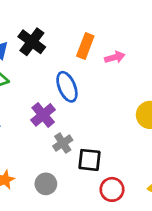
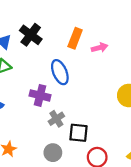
purple cross: (43, 115) -> (40, 95), turned -36
gray circle: (46, 184) -> (53, 153), moved

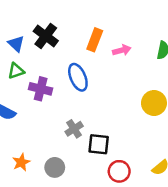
purple cross: (40, 95) -> (41, 89), moved
gray circle: (53, 153) -> (55, 167), moved

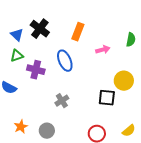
pink arrow: (122, 50) -> (103, 50), moved
black square: (99, 144) -> (107, 98), moved

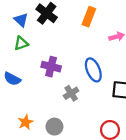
blue ellipse: (65, 61) -> (93, 70), moved
purple cross: (36, 70) -> (51, 67), moved

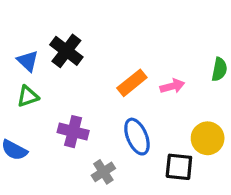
orange rectangle: (89, 17) -> (132, 83), moved, turned 30

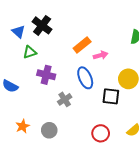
pink arrow: (172, 86) -> (101, 55), moved
green triangle: (28, 96) -> (30, 52), moved

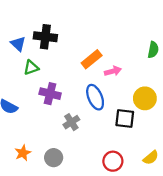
black cross: (42, 25) -> (45, 37), turned -30

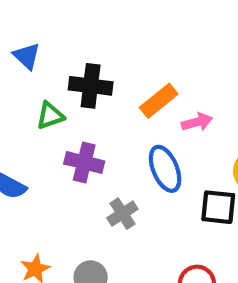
black cross: (45, 37) -> (91, 86), moved
blue triangle: (18, 44) -> (27, 56), moved

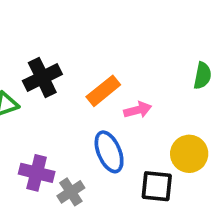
black cross: (91, 86) -> (42, 78), turned -33
purple cross: (84, 162) -> (37, 173), moved

